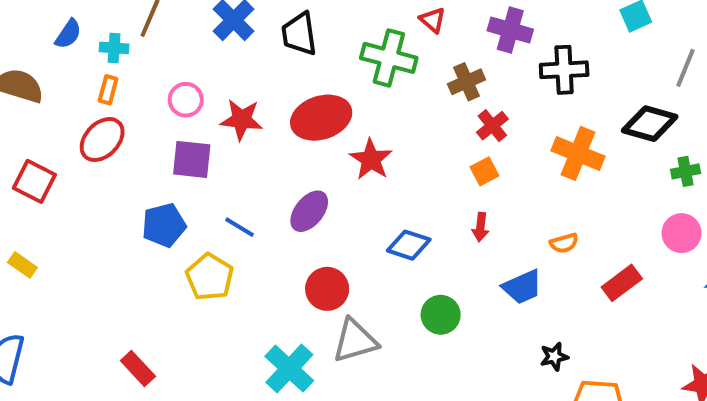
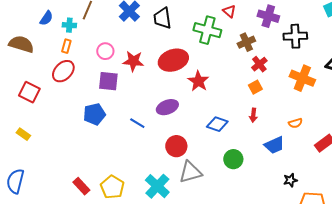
purple ellipse: (309, 211) -> (167, 107), turned 30
blue line: (240, 227) -> (137, 123), moved
yellow pentagon: (210, 277) -> (112, 187), moved

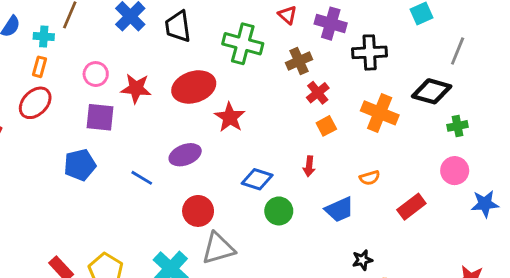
red triangle: (229, 11) -> (287, 15), moved
orange square: (255, 87) -> (326, 126), moved
green circle: (233, 159) -> (279, 211), moved

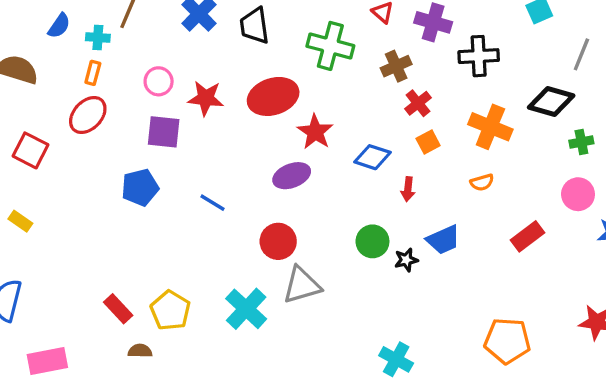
purple ellipse: (185, 155) -> (292, 176), moved
orange semicircle: (370, 178) -> (482, 182), moved
blue diamond: (257, 179) -> (372, 157), moved
black star: (362, 260) -> (406, 260), moved

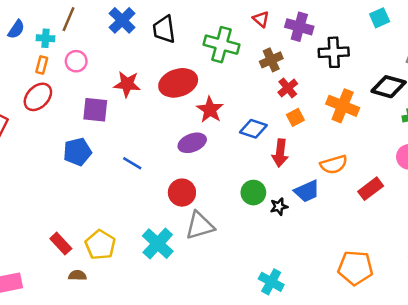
pink circle: (159, 81) -> (76, 61), moved
orange semicircle: (482, 182) -> (334, 164), moved, size x1.5
red arrow: (408, 189) -> (280, 153), size x1.5

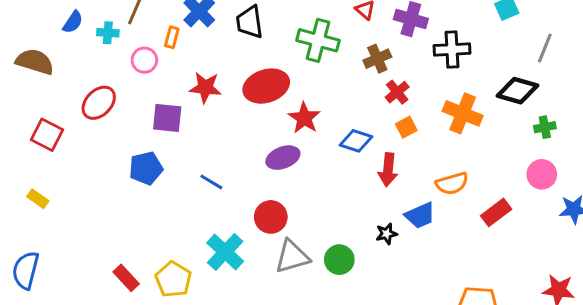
orange rectangle: (42, 65) -> (172, 37), moved
green circle: (253, 193) -> (339, 260), moved
cyan cross: (158, 244) -> (225, 252), moved

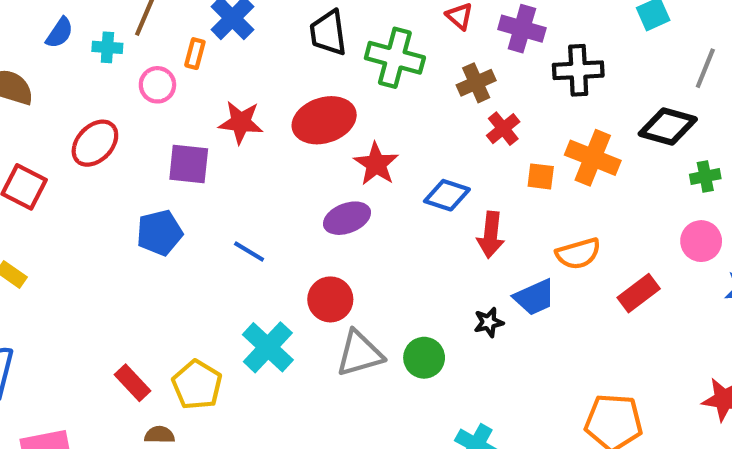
black trapezoid: (249, 22) -> (328, 33), moved
orange square: (406, 127) -> (541, 176), moved, turned 35

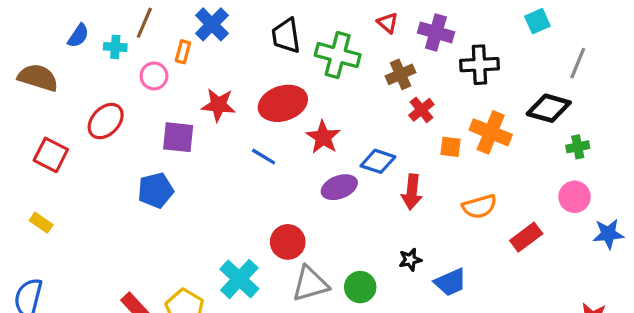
purple ellipse: (347, 218) -> (339, 187), moved
blue line: (249, 251) -> (264, 157), moved
blue trapezoid: (534, 297) -> (450, 282), moved

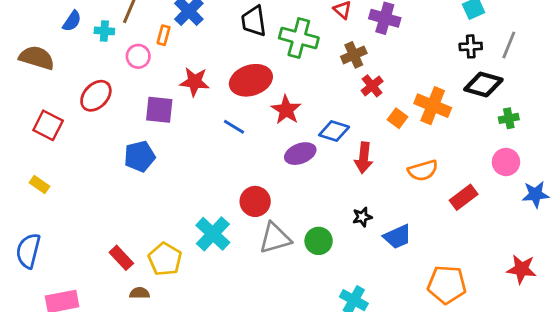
black cross: (479, 65) -> (471, 46), moved, size x0.7
orange square: (450, 147) -> (397, 118), turned 30

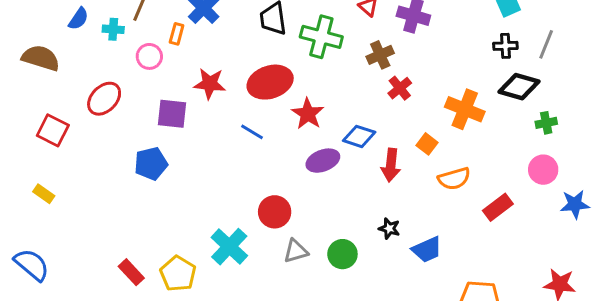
orange square: (397, 118) -> (427, 144), moved
black star: (362, 217) -> (389, 228), turned 30
gray triangle: (275, 238) -> (296, 251), size x0.7
blue semicircle: (28, 251) -> (32, 265), turned 116

